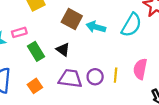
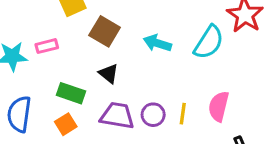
brown square: (72, 19) -> (105, 31), moved
green rectangle: (36, 51) -> (71, 93), moved, turned -42

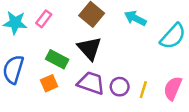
cyan arrow: (157, 43) -> (135, 18), moved
pink rectangle: (47, 46) -> (44, 19), turned -48
black triangle: (109, 73) -> (89, 48), size x1.5

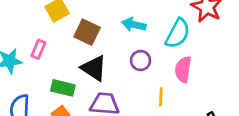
purple circle: (120, 87) -> (141, 61), moved
pink semicircle: (173, 88) -> (183, 69), moved

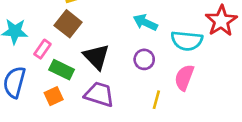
brown square: (87, 32) -> (68, 24), moved
cyan semicircle: (178, 33) -> (187, 41), turned 56
pink rectangle: (38, 49) -> (42, 49), moved

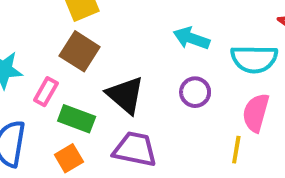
yellow line: (156, 100) -> (236, 150), moved

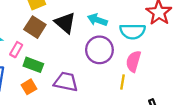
purple circle: (195, 92) -> (99, 50), size x1.6
black triangle: (125, 95) -> (65, 23), moved

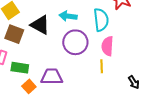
cyan semicircle: (132, 31) -> (101, 20), turned -85
orange square: (29, 87) -> (29, 86), moved

